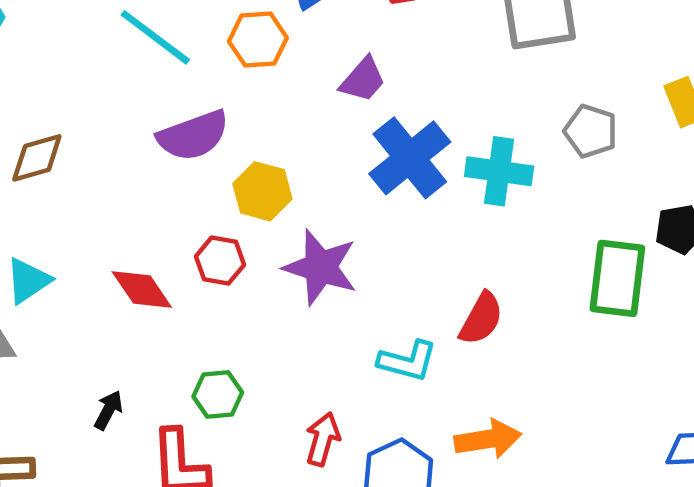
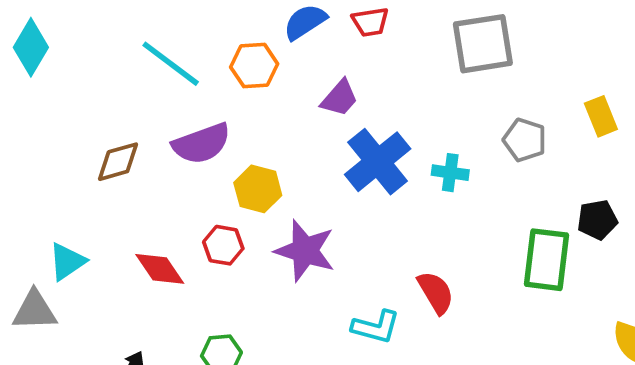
brown diamond: (37, 158) -> (118, 162), moved
cyan cross: (499, 171) -> (450, 173), size x0.7
red semicircle: (481, 319) -> (436, 292), turned -60

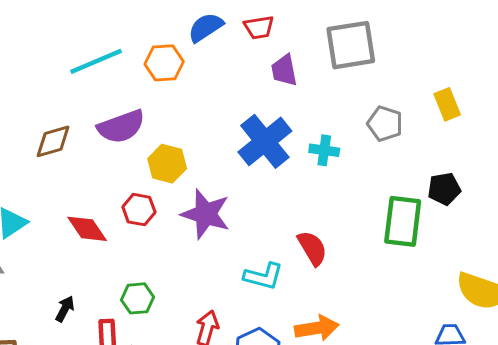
cyan line: (171, 64) -> (96, 61), turned -60
purple trapezoid: (339, 98) -> (284, 70), moved, turned 128

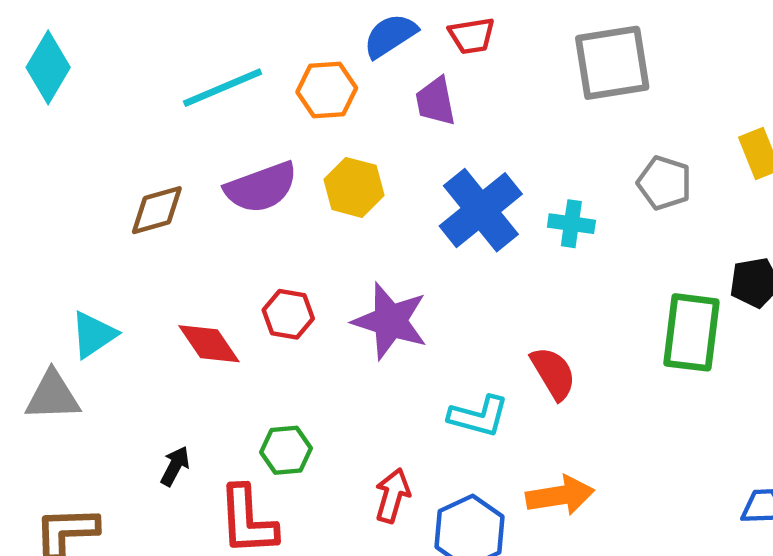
purple trapezoid: (284, 70) -> (435, 101), moved
yellow hexagon: (167, 164) -> (354, 187), moved

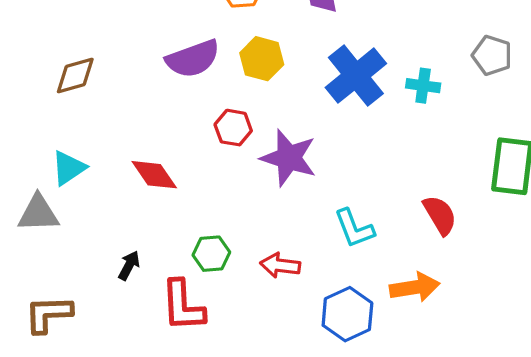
brown diamond: (157, 210) -> (75, 76), moved
red hexagon: (288, 314) -> (233, 128), moved
red semicircle: (553, 373) -> (440, 215), moved
cyan L-shape: (479, 416) -> (354, 228), turned 54
red arrow: (392, 495) -> (280, 265), moved, turned -99

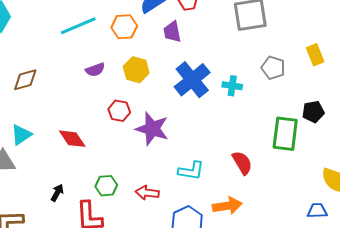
purple semicircle: (193, 59) -> (95, 70), size x0.6
cyan L-shape: (354, 228) -> (191, 171), turned -60

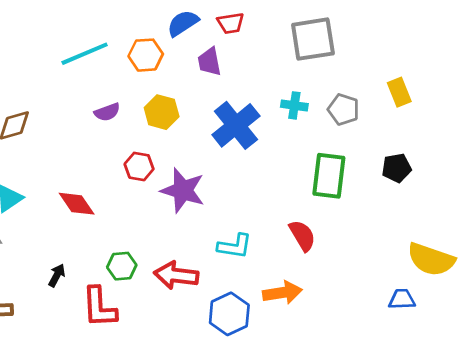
cyan cross: (232, 86) -> (294, 105), moved
green rectangle: (285, 134) -> (329, 176), moved
red arrow: (147, 193) -> (176, 275), size x1.4

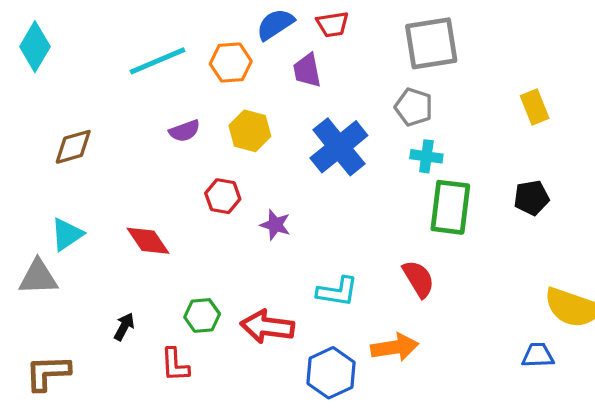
cyan cross: (294, 105) -> (426, 156), moved
gray pentagon: (343, 109) -> (414, 107), moved
purple star: (183, 190) -> (275, 225), size x0.6
red L-shape: (99, 307) -> (175, 365), size x0.7

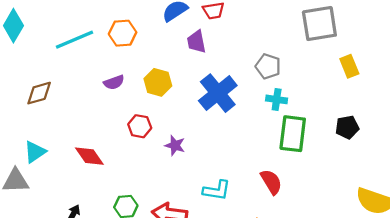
gray square: (431, 43) -> (319, 24), moved
cyan line: (158, 61) -> (74, 40), moved
orange hexagon: (231, 62) -> (123, 33), moved

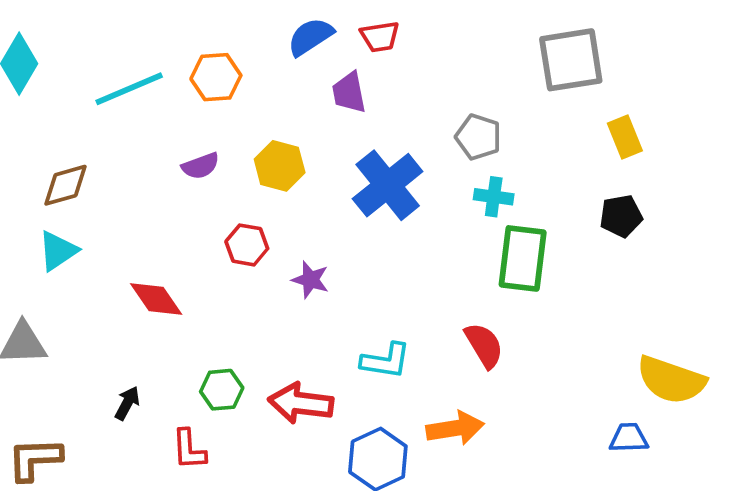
black pentagon: (347, 127) -> (621, 216), moved
cyan triangle: (35, 152) -> (58, 251), moved

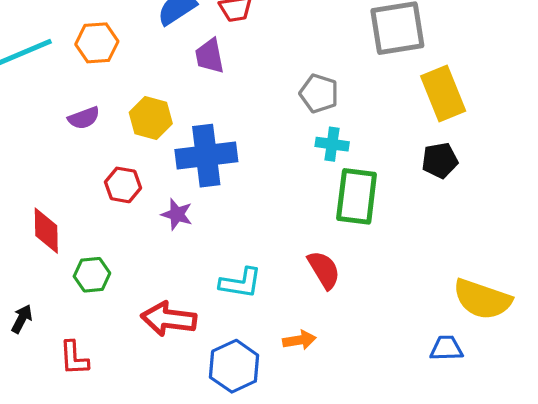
yellow rectangle: (625, 137) -> (443, 93), size x1.5
blue cross: (388, 185) -> (206, 156), moved, turned 32
red diamond: (156, 299) -> (46, 231), turned 33
green hexagon: (222, 390) -> (92, 275), moved
orange arrow: (455, 428) -> (299, 340), size x0.7

